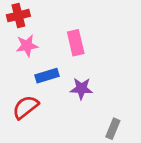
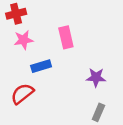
purple star: (81, 89) -> (96, 77), moved

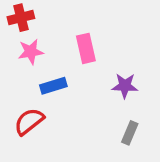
purple star: (96, 77) -> (125, 86), moved
gray rectangle: (98, 112) -> (130, 133), moved

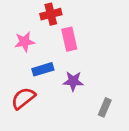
red cross: (21, 18) -> (51, 14), moved
purple star: (125, 86) -> (73, 81), moved

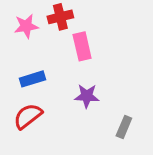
pink star: (25, 42) -> (26, 26), moved
blue rectangle: (43, 69) -> (32, 79), moved

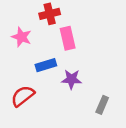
pink star: (26, 26) -> (21, 37), moved, turned 30
blue rectangle: (32, 79) -> (46, 65), moved

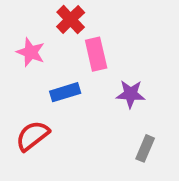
red cross: (50, 14) -> (71, 20), turned -30
purple star: (71, 79) -> (131, 94), moved

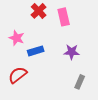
pink star: (31, 52) -> (17, 38), moved
pink rectangle: (96, 54) -> (64, 17), moved

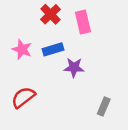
blue rectangle: (36, 51) -> (53, 49), moved
purple star: (72, 52) -> (74, 67), moved

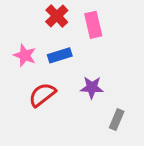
purple star: (74, 67) -> (92, 87), moved
red semicircle: (23, 97) -> (42, 95), moved

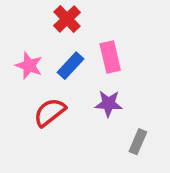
pink rectangle: (93, 25) -> (110, 57), moved
blue rectangle: (60, 55) -> (70, 66), turned -30

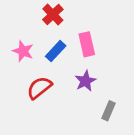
purple star: (109, 104) -> (85, 81), turned -30

